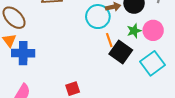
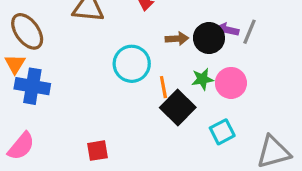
cyan circle: (98, 17) -> (132, 64), moved
cyan square: (152, 63) -> (222, 132), size x0.7

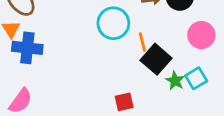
green star: (202, 79) -> (175, 81), moved, turned -30
red square: (98, 151) -> (124, 102), moved

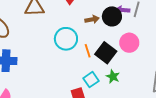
black square: (156, 59) -> (106, 53), moved
cyan square: (196, 78) -> (91, 80), moved

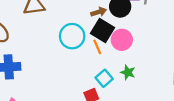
pink circle: (129, 43) -> (122, 40), moved
black square: (106, 53) -> (103, 30), moved

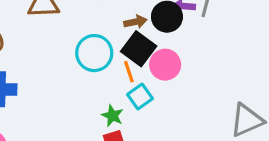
green star: (128, 72) -> (112, 116), moved
cyan square: (104, 78) -> (140, 96), moved

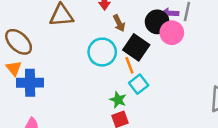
brown arrow: (135, 22) -> (119, 23), moved, turned 77
pink circle: (165, 65) -> (172, 33), moved

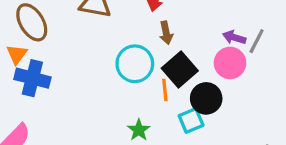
black circle: (157, 22) -> (206, 98), moved
cyan square: (139, 84) -> (191, 121), moved

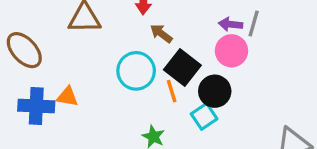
brown arrow: (166, 33) -> (161, 33), turned 150
orange triangle: (17, 54) -> (67, 97), moved, turned -45

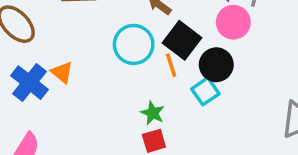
orange triangle: (67, 97) -> (62, 72), turned 30
blue cross: (36, 106) -> (29, 83), turned 36

